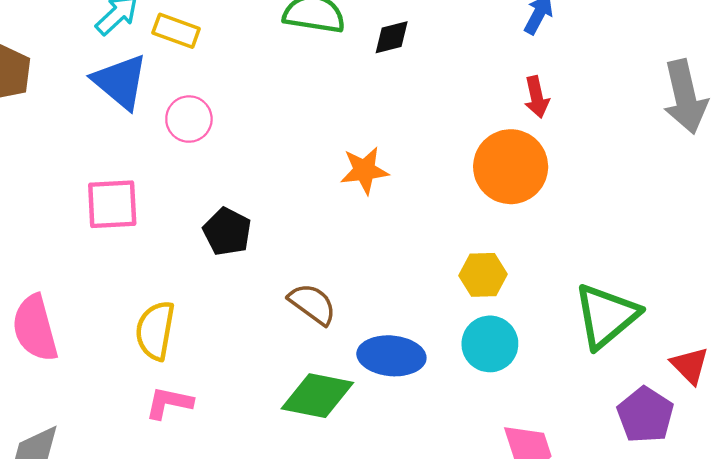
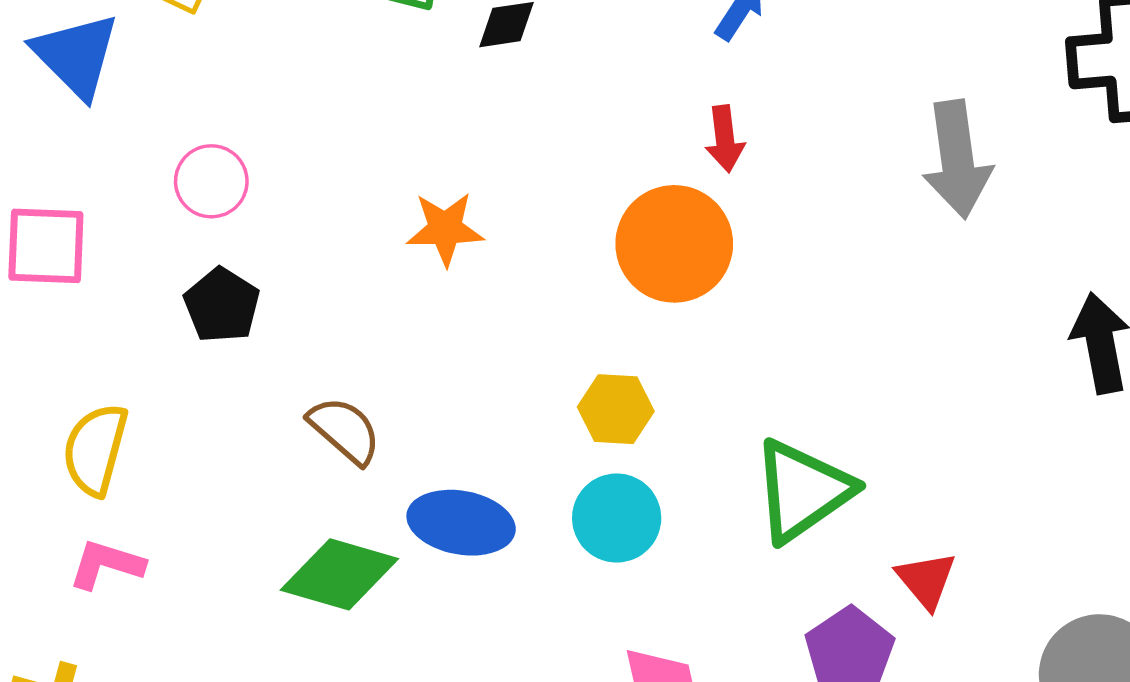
pink circle: (189, 119) -> (211, 181), moved

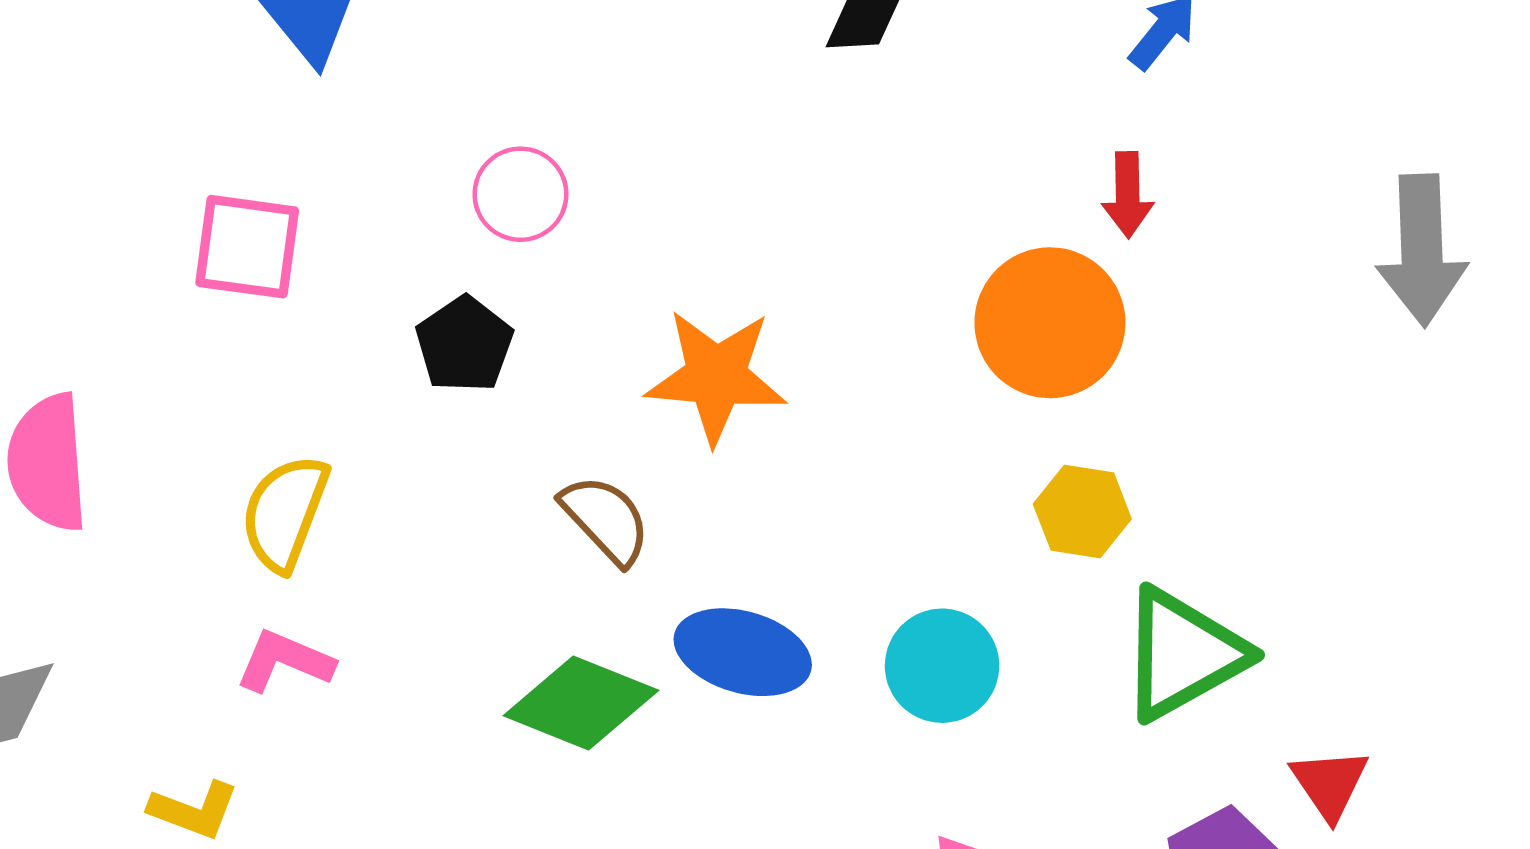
pink circle: (211, 181) -> (520, 194), moved
orange star: (445, 229) -> (716, 376), moved, size x1.4
yellow hexagon: (616, 409) -> (1082, 511), moved

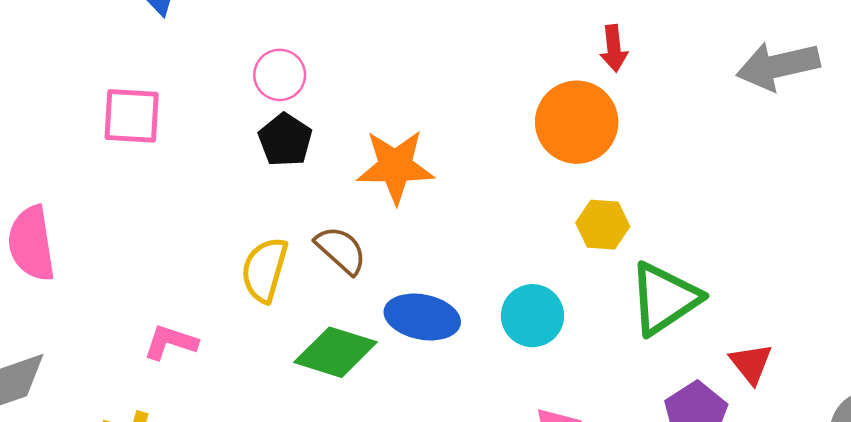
gray arrow: (1422, 250) -> (778, 66), turned 84
black pentagon: (464, 344) -> (285, 140), moved
yellow semicircle: (285, 513) -> (264, 270), moved

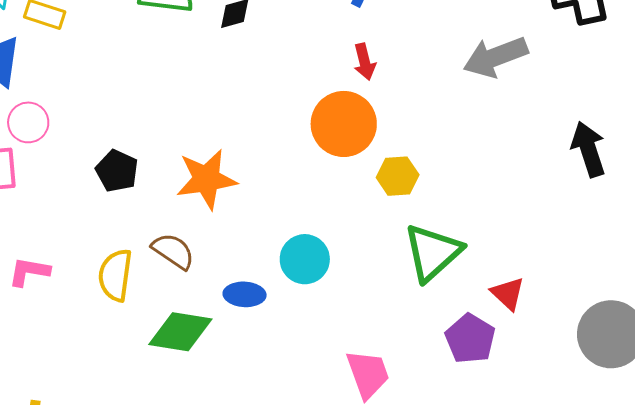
pink circle: (280, 75) -> (28, 122), moved
yellow hexagon: (603, 225) -> (398, 176), moved
cyan circle: (532, 316) -> (305, 259), moved
blue ellipse: (422, 317) -> (245, 294), size x0.7
pink L-shape: (171, 342) -> (29, 272), moved

